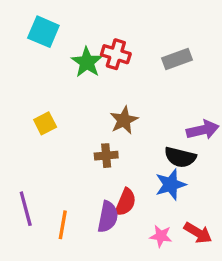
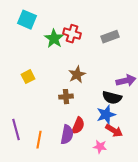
red arrow: (198, 233) -> (114, 131), moved

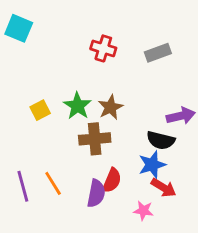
cyan square: (27, 20) -> (19, 28), moved
green star: (54, 39) -> (77, 106), moved
brown cross: (66, 97) -> (95, 139), size x1.5
orange line: (39, 140) -> (53, 183), moved, turned -42

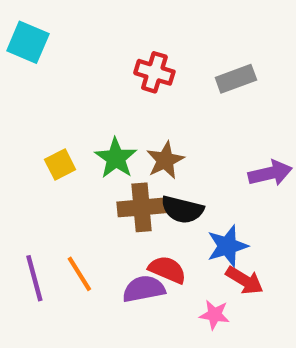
black semicircle: (161, 140) -> (182, 210), moved
red semicircle: (112, 180) -> (167, 270), turned -90
purple semicircle: (96, 193) -> (144, 289), turned -112

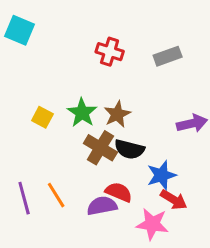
yellow square: (60, 165) -> (42, 117), turned -35
brown cross: (142, 207) -> (100, 148), turned 36
pink star: (214, 315) -> (152, 224), size x1.5

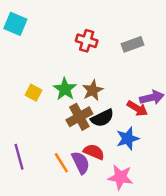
brown cross: (100, 148) -> (79, 117), turned 30
black semicircle: (129, 149) -> (102, 118), turned -40
orange line: (56, 195) -> (61, 163), moved
red arrow: (174, 200) -> (137, 108), moved
purple semicircle: (102, 206) -> (81, 163), turned 75

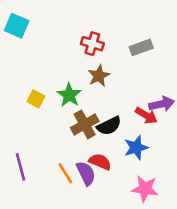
brown star: (93, 90) -> (99, 76), moved
pink star: (120, 177) -> (145, 189), moved

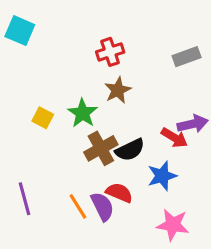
red cross: (92, 44) -> (110, 52), turned -35
gray rectangle: (141, 47) -> (187, 57), moved

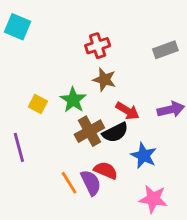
brown star: (118, 90) -> (104, 80), turned -30
red arrow: (174, 138) -> (127, 111), moved
blue star: (162, 176) -> (144, 156), turned -30
purple line: (24, 199) -> (19, 147), moved

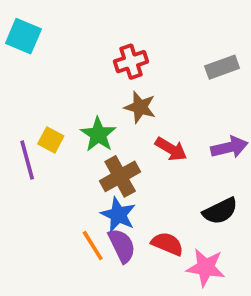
black semicircle: (115, 132) -> (220, 211), moved
purple line: (19, 147) -> (27, 160), moved
blue star: (144, 156) -> (118, 215), moved
red semicircle: (106, 170) -> (167, 244), moved

